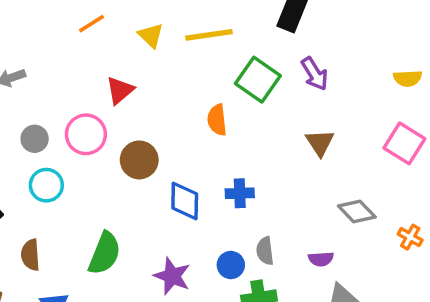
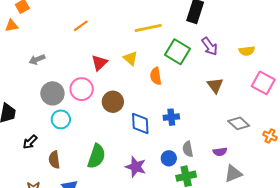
yellow triangle: (151, 35) -> (130, 58), moved
yellow semicircle: (408, 78) -> (247, 51), moved
gray circle: (35, 139) -> (52, 93), size x1.5

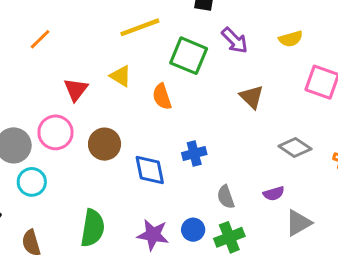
blue circle: (169, 158) -> (193, 230), moved

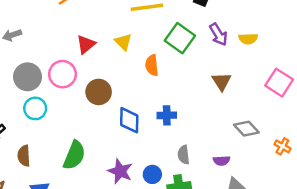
yellow semicircle: (291, 39) -> (248, 39), moved

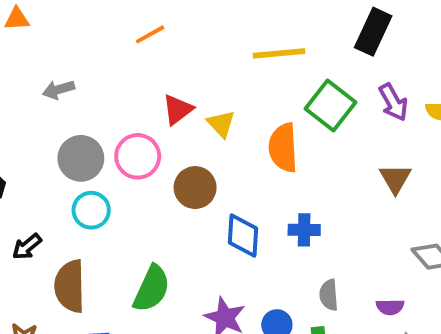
yellow triangle: (123, 42) -> (221, 124), moved
orange semicircle: (152, 65) -> (283, 148), size x1.4
brown semicircle: (24, 156) -> (70, 286), size x1.5

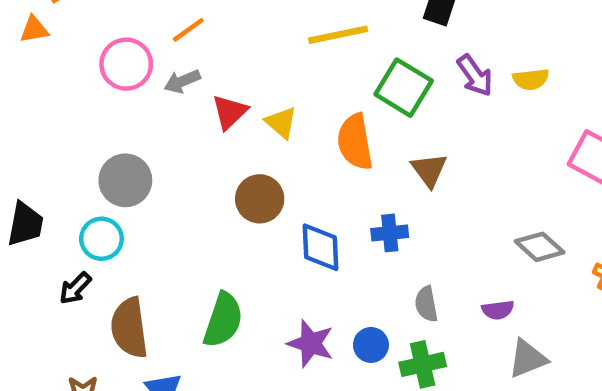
gray arrow: (58, 90) -> (182, 81), moved
pink circle: (138, 156) -> (126, 64), moved
brown triangle: (395, 179) -> (429, 170), moved
cyan circle: (91, 210) -> (101, 239), moved

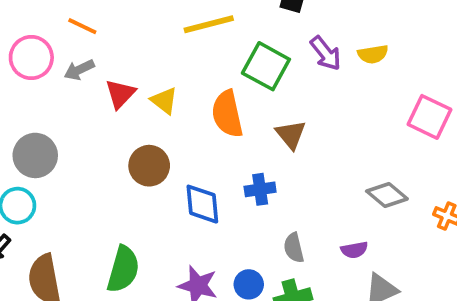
orange line: (188, 30) -> (82, 26), turned 64

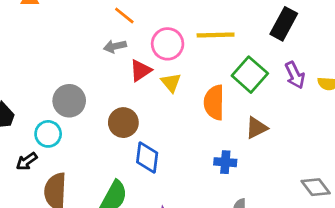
pink circle: (31, 58) -> (168, 44), moved
brown triangle: (291, 135) -> (256, 128), turned 30
brown circle: (149, 166) -> (123, 123), moved
blue diamond: (202, 204) -> (147, 158), moved

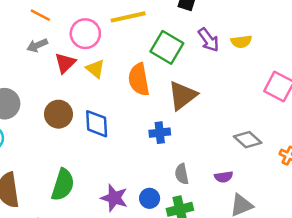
brown triangle: (256, 128) -> (182, 95), size x1.4
blue diamond: (147, 158) -> (97, 124), moved

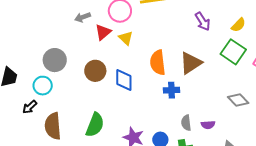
purple arrow: (209, 40) -> (203, 21), moved
yellow semicircle: (241, 42) -> (238, 25), turned -42
green square: (167, 47) -> (233, 52), moved
orange semicircle: (139, 79) -> (158, 63), moved
purple semicircle: (224, 177) -> (208, 125), moved

